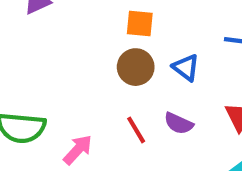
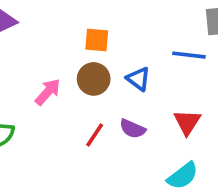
red line: (136, 130) -> (95, 135), turned 65
pink arrow: (78, 150) -> (48, 92), moved

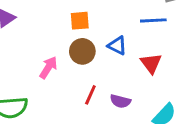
red triangle: (187, 122) -> (151, 63), moved
purple semicircle: (132, 129) -> (120, 101), moved

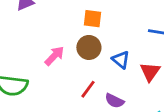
blue triangle: (117, 46) -> (121, 60), moved

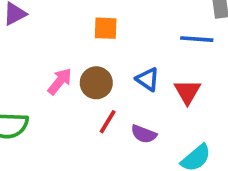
brown circle: (89, 47) -> (96, 83), moved

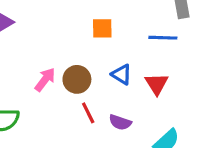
orange square: (106, 28) -> (102, 28), moved
red line: (108, 122) -> (88, 113), turned -55

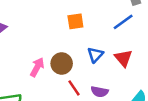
blue line: (163, 38) -> (123, 22), turned -30
blue triangle: (122, 74) -> (95, 55), turned 49

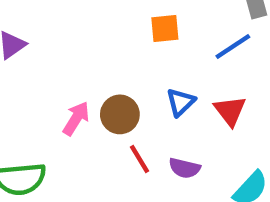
orange square: (75, 21) -> (165, 28), moved

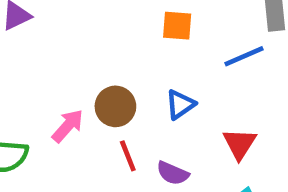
red triangle: (230, 111) -> (240, 144), moved
pink arrow: (76, 118) -> (68, 126), moved

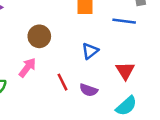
blue line: (244, 56) -> (124, 21), turned 35
brown circle: (115, 106) -> (39, 36), moved

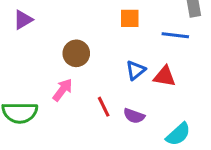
red triangle: (125, 71) -> (165, 76), moved, turned -48

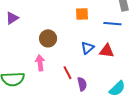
pink arrow: (62, 90) -> (40, 63), turned -42
purple semicircle: (134, 116) -> (82, 84), moved, turned -120

